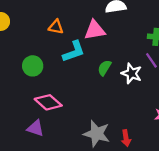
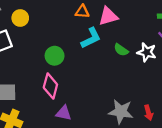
orange triangle: (56, 27) -> (82, 12), moved
green semicircle: (104, 68) -> (121, 50), turned -80
pink diamond: (48, 102) -> (50, 86), moved, turned 70

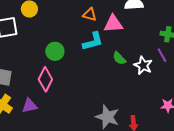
purple triangle: (64, 113) -> (30, 106), moved, turned -35

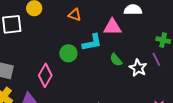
orange triangle: (90, 15) -> (75, 15), moved
green circle: (55, 51) -> (68, 53), moved

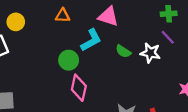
pink triangle: (112, 27) -> (108, 16), turned 36
pink diamond: (45, 75) -> (79, 88), moved

